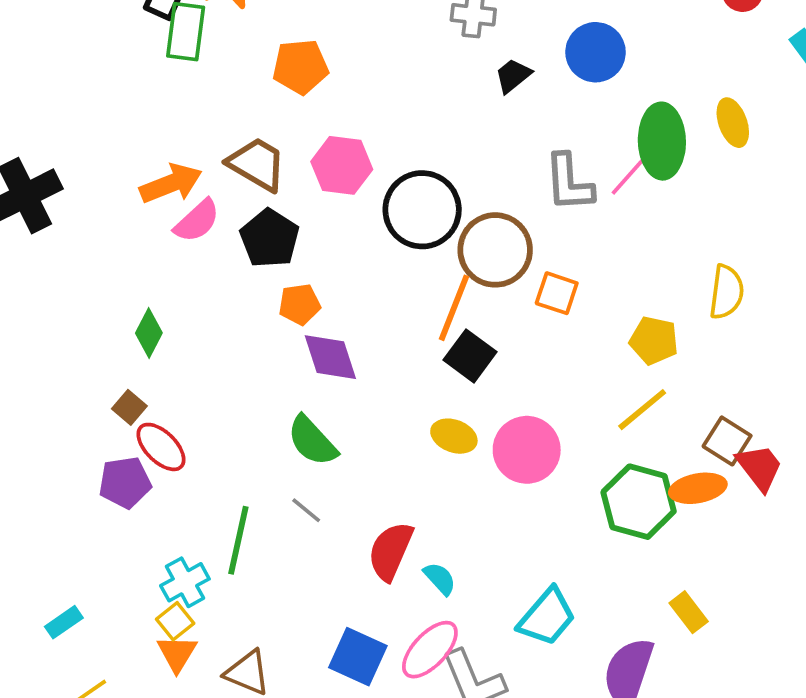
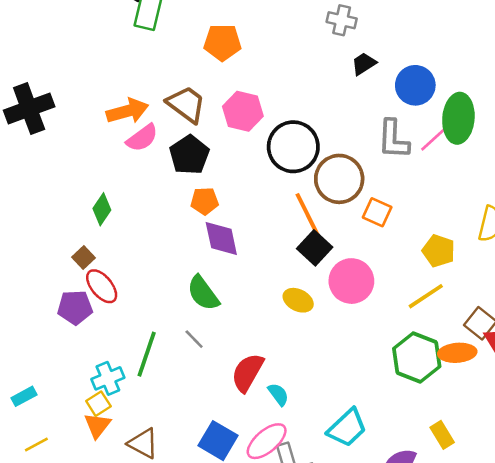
blue circle: (596, 52) -> (415, 85), moved
orange line: (454, 308) -> (307, 215), turned -54
pink circle: (527, 450) -> (351, 281), moved

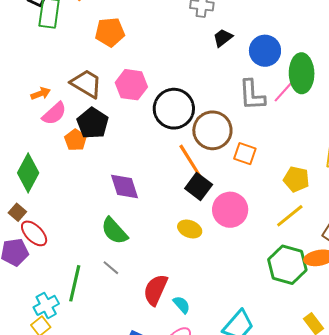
orange arrow: (127, 111) -> (41, 94), size x0.6
orange pentagon: (205, 201) -> (75, 140), moved, turned -30
green diamond: (102, 209) -> (28, 173), size x1.5

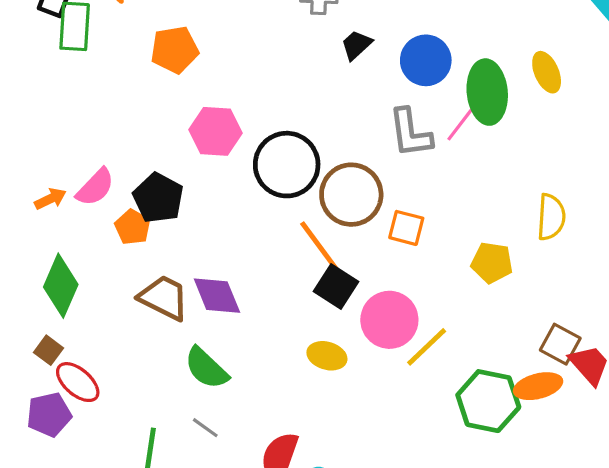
brown trapezoid: (86, 84) -> (164, 298), moved
orange arrow: (41, 94) -> (50, 199), moved
yellow line: (290, 216) -> (427, 347), moved

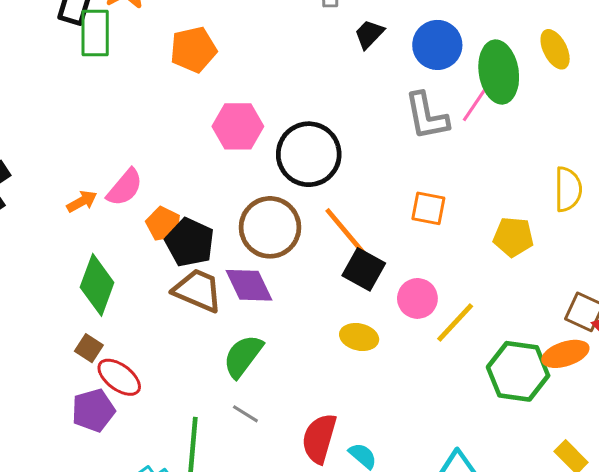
brown circle: (351, 195) -> (270, 227), moved
black pentagon: (158, 198) -> (190, 242), moved
pink circle: (389, 320) -> (417, 298), size x0.7
green semicircle: (206, 368) -> (243, 356), turned 87

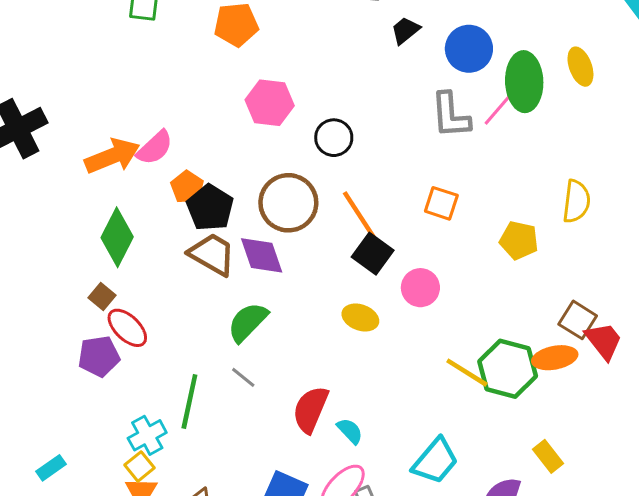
black circle: (309, 154) -> (334, 138), size x0.6
orange arrow: (82, 201) -> (112, 156), size x1.8
yellow line: (455, 322) -> (467, 373), moved, turned 72

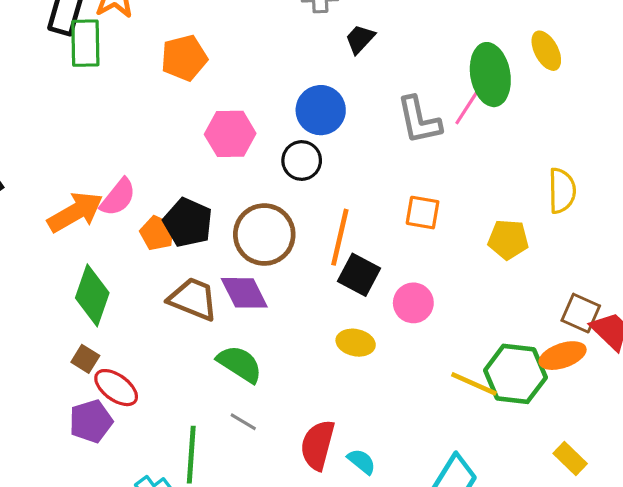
blue circle: (469, 49) -> (321, 110), moved
black pentagon: (210, 208) -> (188, 222), moved
orange line: (360, 215) -> (340, 237), turned 54
green semicircle: (248, 322) -> (240, 364), turned 87

